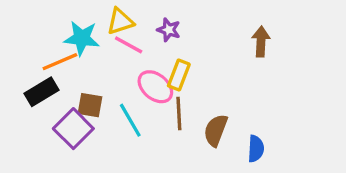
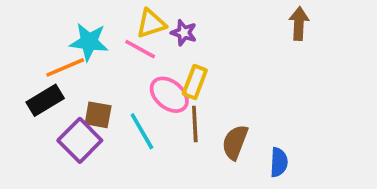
yellow triangle: (120, 21) -> (151, 24), moved
brown arrow: (261, 42) -> (299, 24), moved

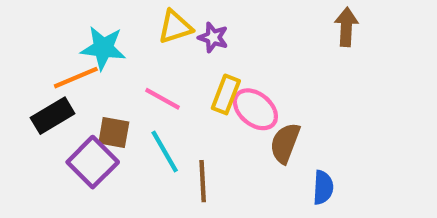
pink line: (140, 49) -> (162, 99), moved
pink ellipse: (169, 95) -> (255, 109), moved
brown line: (195, 124) -> (203, 181), moved
brown semicircle: (235, 142) -> (285, 143), moved

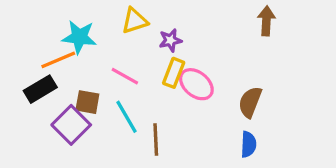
purple star: (213, 37) -> (170, 40), moved, turned -30
brown semicircle: (285, 143) -> (250, 102), moved

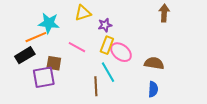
brown semicircle: (250, 102) -> (154, 63), turned 78
cyan line: (126, 117) -> (108, 72), moved
purple square: (71, 125) -> (44, 77), turned 35

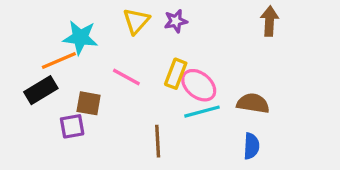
yellow triangle: (83, 13) -> (136, 21), turned -30
purple star: (105, 25) -> (176, 21), moved
cyan line: (108, 72) -> (202, 112), moved, turned -75
purple square: (44, 77) -> (72, 126), size x0.7

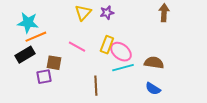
cyan star: (80, 38) -> (28, 23), moved
blue semicircle: (251, 146) -> (153, 89), turned 119

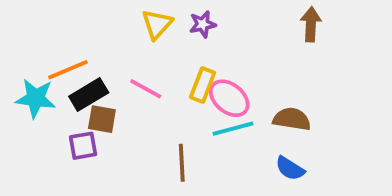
cyan star: (28, 23) -> (36, 98), moved
black rectangle: (25, 55) -> (89, 94), moved

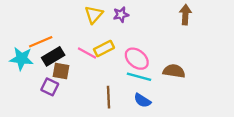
yellow rectangle: (203, 85) -> (104, 48), moved, turned 42
cyan line: (233, 129) -> (139, 77), turned 30
purple square: (83, 146) -> (50, 87), turned 36
blue semicircle: (290, 168) -> (142, 100), moved

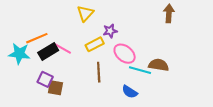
purple star: (121, 15) -> (110, 31), moved
pink line: (87, 53) -> (63, 48), moved
brown square: (61, 71) -> (55, 88), moved
cyan line: (139, 77) -> (140, 70), moved
brown line: (108, 97) -> (99, 72), moved

